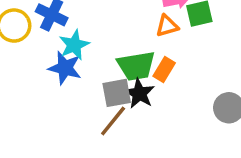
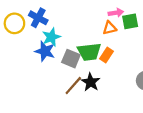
gray square: (117, 93) -> (71, 59), moved, turned 30
black star: (139, 93) -> (91, 82), moved

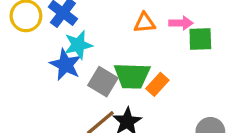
orange triangle: (110, 28) -> (145, 23), moved

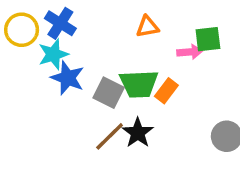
pink arrow: (181, 23) -> (190, 52), moved
cyan star: (78, 45) -> (53, 54), moved

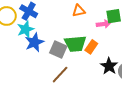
blue star: (68, 78) -> (34, 42), turned 30
black star: (138, 133) -> (109, 66), moved

